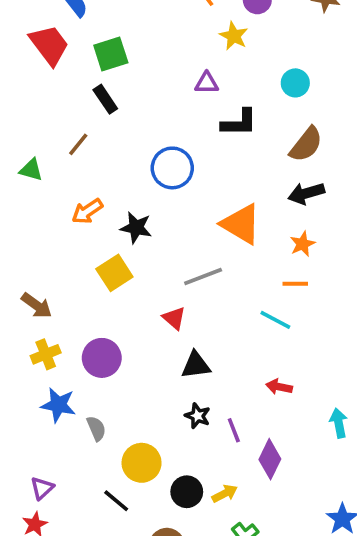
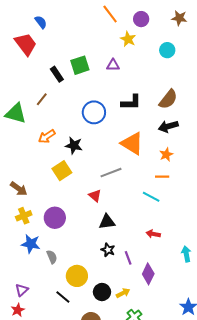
green square: (111, 54) -> (80, 65), moved
cyan circle: (295, 83) -> (167, 50), moved
black L-shape: (239, 123) -> (131, 102), moved
green triangle: (31, 170) -> (16, 113), size x1.6

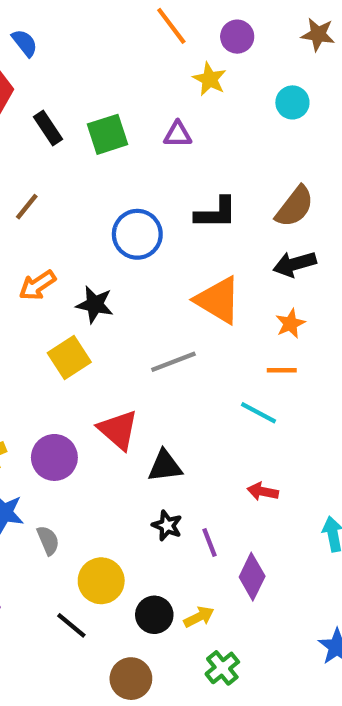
black rectangle: (57, 74) -> (48, 128), moved
red triangle: (95, 196) -> (118, 430), moved, size x1.5

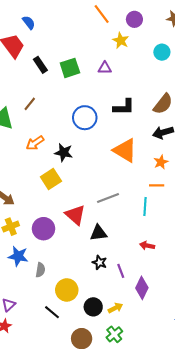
gray line: (173, 362) -> (108, 198), moved
cyan line: (258, 413) -> (145, 206), turned 66
gray semicircle: (48, 540) -> (40, 270), turned 32
green cross: (222, 668) -> (114, 334), moved

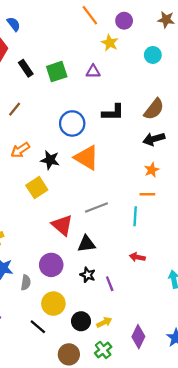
orange triangle: (125, 150) -> (87, 158), moved
purple circle: (44, 229) -> (51, 265), moved
purple diamond: (142, 288) -> (138, 337), moved

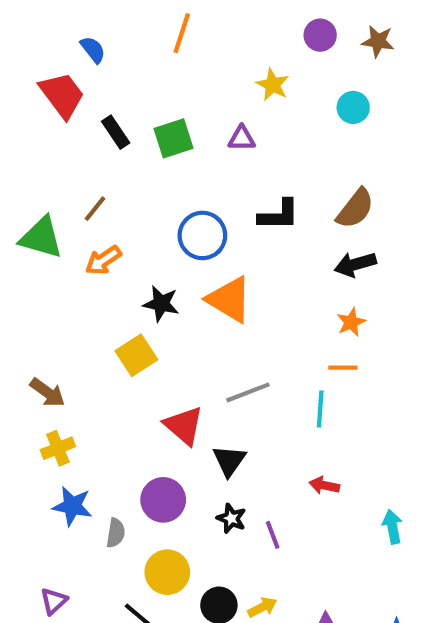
orange line: (90, 15) -> (182, 33), moved, turned 55
purple circle: (124, 21) -> (320, 35), moved
orange arrow: (20, 150) -> (103, 260), moved
black triangle: (87, 244) -> (229, 461), turned -48

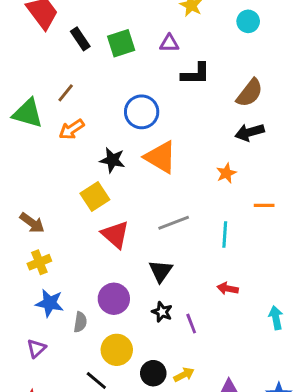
black L-shape: (279, 215) -> (196, 74), moved
orange star: (351, 322) -> (226, 173), moved
orange line: (343, 368) -> (264, 205), moved
red triangle: (184, 425) -> (115, 234), moved
purple triangle: (54, 601) -> (36, 348), moved

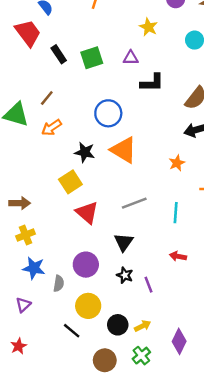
brown arrow: (32, 223) -> (20, 203), turned -36

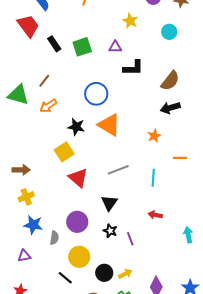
purple triangle: (23, 305) -> (24, 256), turned 32

